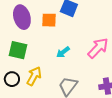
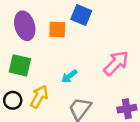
cyan arrow: (63, 52) -> (69, 76), moved

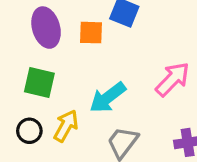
cyan arrow: (69, 76) -> (108, 97), size x1.6

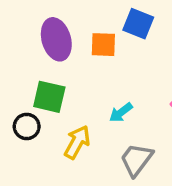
cyan arrow: (108, 97) -> (121, 113), size x0.6
black circle: (29, 131) -> (27, 126), moved

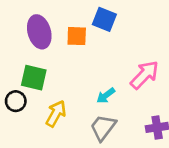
cyan arrow: (121, 113) -> (106, 96), moved

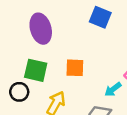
orange square: (77, 36) -> (75, 68), moved
cyan arrow: (106, 96) -> (113, 89), moved

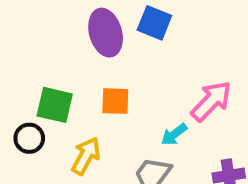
purple ellipse: (41, 29) -> (106, 33), moved

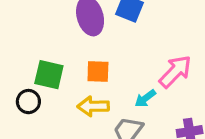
yellow arrow: (86, 156) -> (93, 106), moved, turned -120

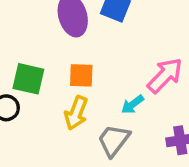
yellow arrow: (93, 106) -> (76, 113), turned -68

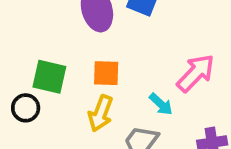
cyan arrow: (132, 104) -> (161, 104), turned -100

